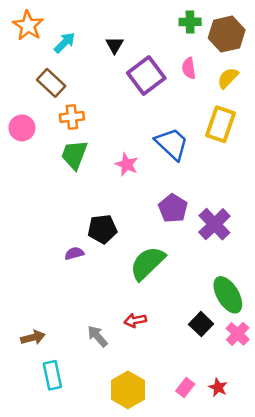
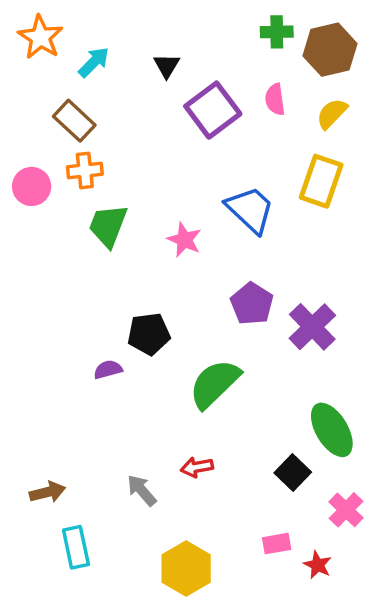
orange cross: (72, 117) -> (85, 170), moved
pink cross: (238, 334) -> (346, 510), moved
pink rectangle: (185, 387) -> (277, 544), moved, turned 42

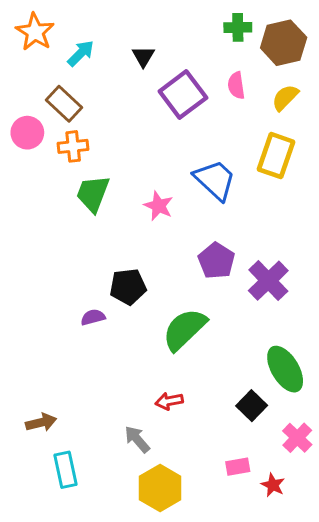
pink circle: (32, 186) -> (27, 133), moved
gray arrow: (142, 490) -> (137, 439), moved

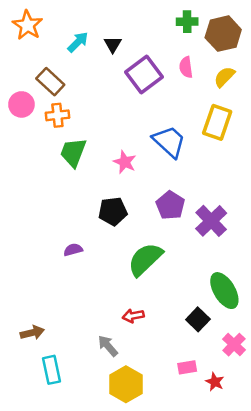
cyan arrow: (81, 53) -> (78, 42), moved
black pentagon: (128, 287) -> (113, 211), moved

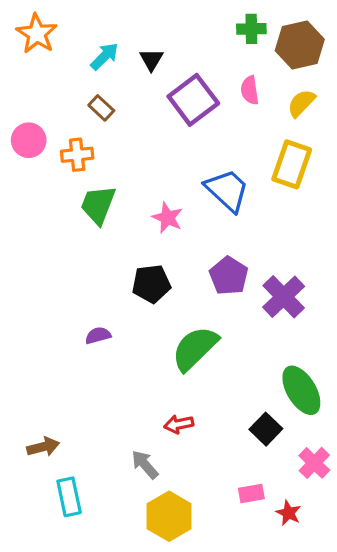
brown rectangle: (50, 82) -> (101, 108), moved, size x0.7

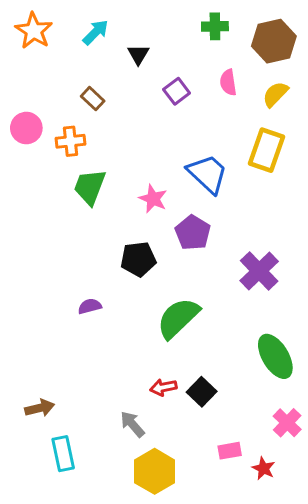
green cross: (251, 29) -> (215, 26), moved
cyan arrow: (105, 56) -> (96, 32), moved
purple square: (193, 100) -> (177, 91), size x0.6
purple pentagon: (229, 276) -> (193, 233), moved
black square: (266, 429) -> (202, 392), moved

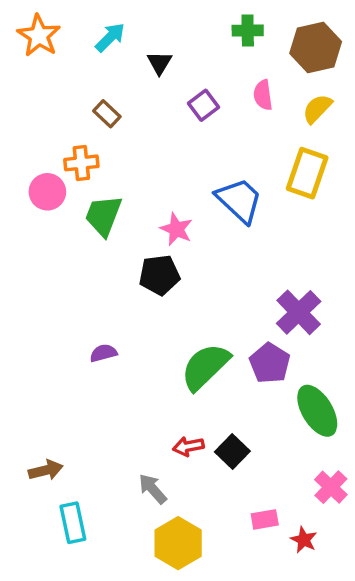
pink circle: (26, 128) -> (47, 192), moved
purple pentagon: (193, 233) -> (270, 363), moved
black pentagon: (138, 259) -> (159, 275), moved

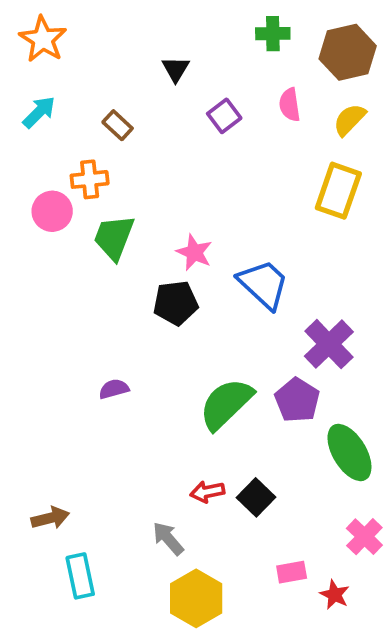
cyan arrow: (110, 37) -> (39, 112), moved
blue trapezoid: (239, 200) -> (263, 284), moved

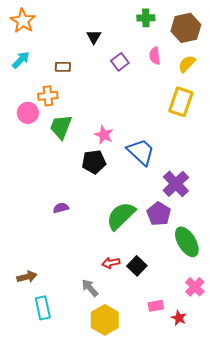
brown rectangle: (118, 125) -> (63, 67), turned -42

